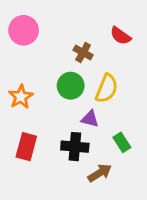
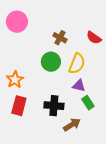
red semicircle: (120, 36) -> (94, 38), moved
orange star: (21, 97) -> (15, 80), moved
purple triangle: (90, 119) -> (79, 86), moved

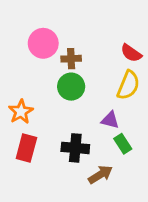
pink circle: (17, 22) -> (43, 43), moved
brown cross: (60, 38) -> (71, 59), moved, turned -32
yellow semicircle: (77, 64) -> (128, 85), moved

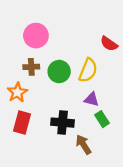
brown cross: (71, 59) -> (31, 67), moved
yellow semicircle: (128, 85) -> (88, 70), moved
brown arrow: (100, 174) -> (83, 145), turned -90

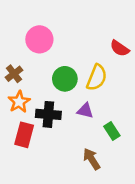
brown cross: (31, 67) -> (14, 74), moved, turned -35
purple triangle: (92, 99) -> (85, 111), moved
black cross: (63, 123) -> (48, 114), moved

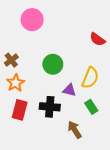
pink circle: (39, 39) -> (32, 20), moved
yellow semicircle: (97, 78) -> (90, 78), moved
black cross: (48, 114) -> (50, 107), moved

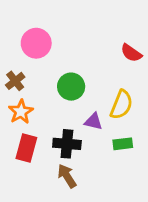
pink circle: (32, 20) -> (36, 43), moved
green rectangle: (91, 107) -> (123, 144), turned -64
brown arrow: (75, 130) -> (67, 176), moved

